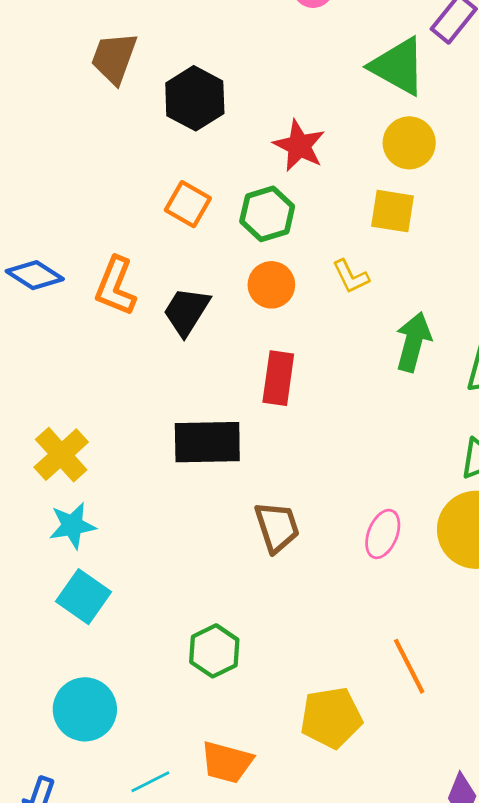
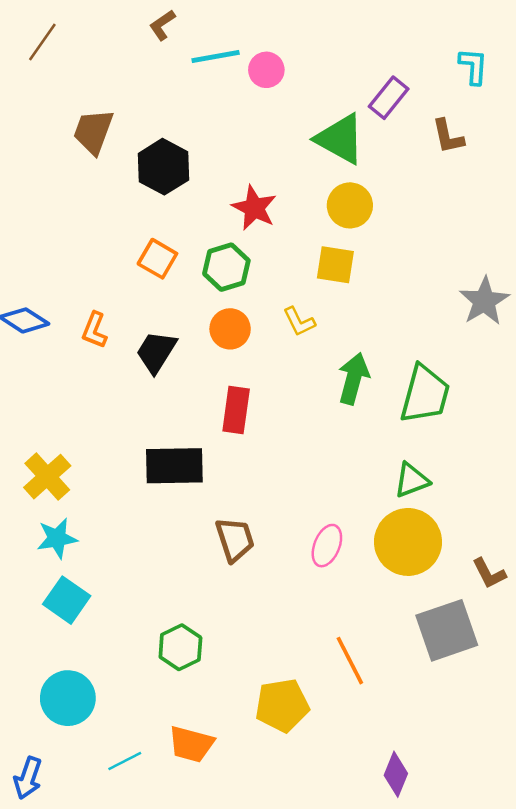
orange L-shape: (115, 286) -> (94, 330), size x0.7

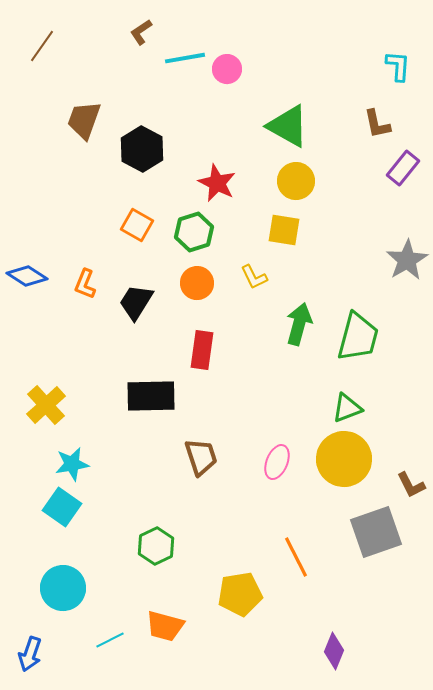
purple rectangle: (389, 98) -> (403, 168), moved
cyan star: (57, 538) -> (72, 464), moved

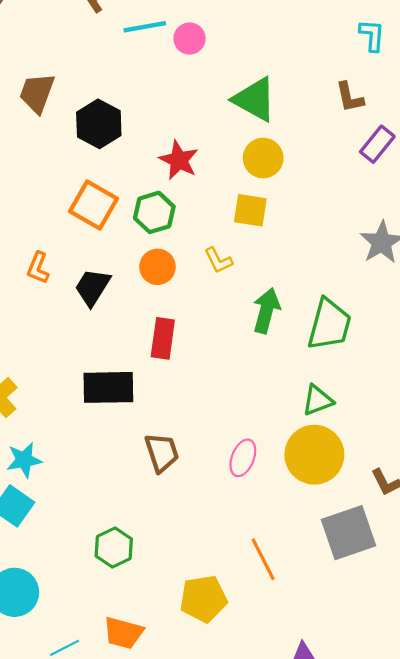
orange square: (137, 225) -> (93, 205), size x1.4

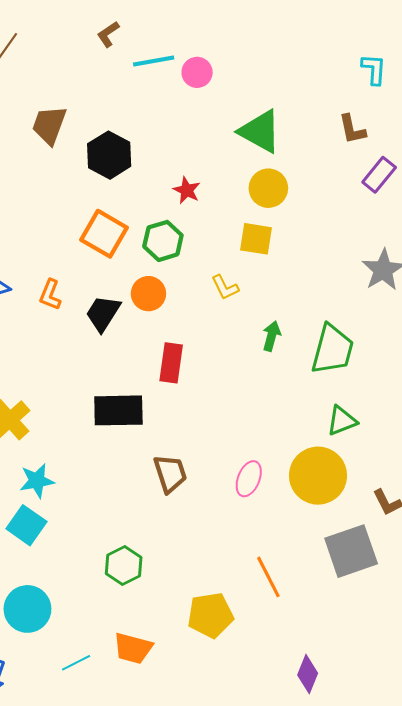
red star: (179, 160) -> (187, 190), size x0.7
orange circle: (157, 267) -> (148, 294), moved
green arrow: (266, 311) -> (271, 336), size x0.7
green triangle: (318, 400) -> (342, 421), moved

